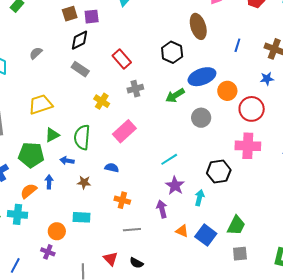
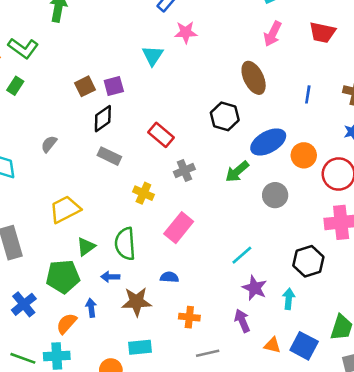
brown star: (84, 182) -> (136, 302), size x1.6

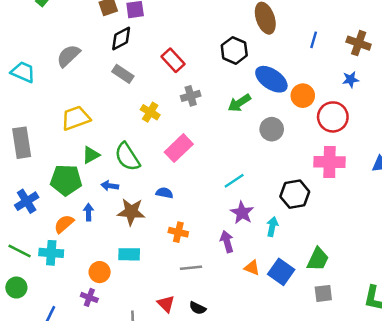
blue ellipse: (268, 142) -> (271, 79), turned 56
gray semicircle: (49, 144) -> (68, 56), size x1.5
green semicircle: (125, 244) -> (127, 157), turned -36

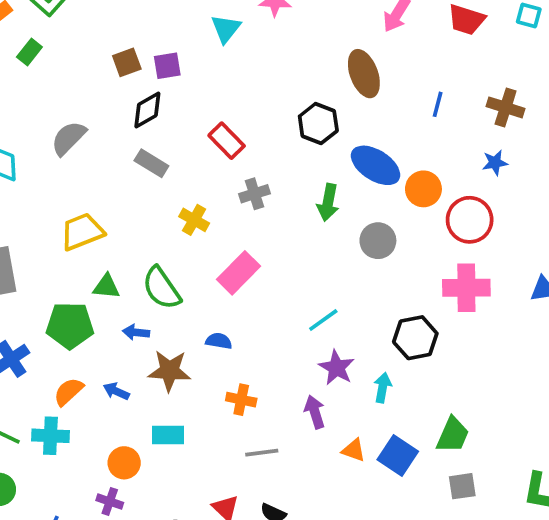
green arrow: (239, 103) -> (328, 202), turned -45
green triangle: (91, 155) -> (106, 287), turned 36
blue arrow: (89, 212) -> (116, 391), moved, turned -63

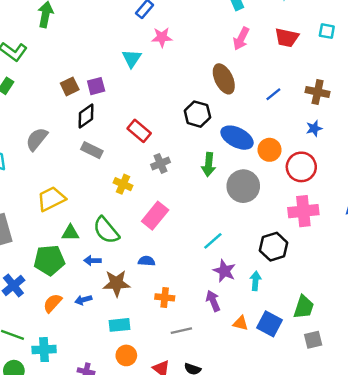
blue line: (438, 104) -> (273, 94), turned 42
gray circle: (378, 241) -> (243, 186), size x1.4
blue arrow: (116, 391) -> (83, 300), turned -35
cyan cross: (50, 436) -> (44, 350), moved
orange circle: (124, 463) -> (126, 355), moved

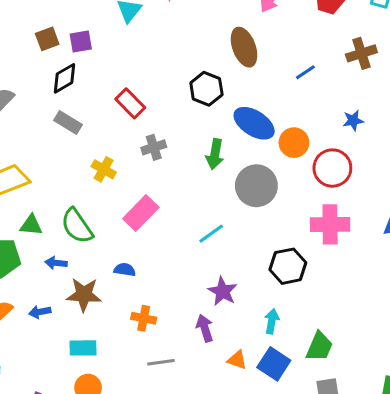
brown cross: (318, 92) -> (361, 53), moved, turned -35
cyan line: (213, 241) -> (211, 234), moved
cyan arrow: (255, 281) -> (272, 321), moved

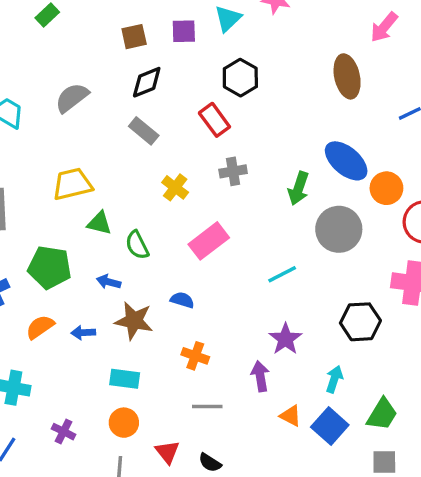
purple square: (81, 42) -> (184, 31), moved
black hexagon: (206, 89) -> (240, 78), moved
green triangle: (31, 225) -> (99, 223), moved
green semicircle: (77, 226) -> (137, 245), size x0.7

